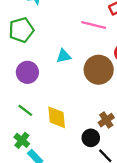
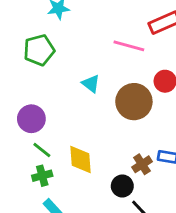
cyan triangle: (64, 56) -> (91, 84), turned 49
purple circle: (27, 72) -> (31, 119), moved
green cross: (22, 140) -> (42, 176), moved, turned 35

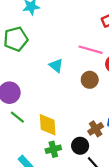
pink line: (129, 46) -> (91, 50), moved
brown circle: (134, 102) -> (90, 80), size x0.6
green cross: (42, 176) -> (53, 149), moved

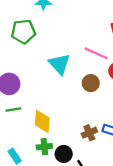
cyan triangle: (56, 66) -> (59, 64), size x1.5
green line: (17, 117) -> (13, 109), turned -56
black circle: (80, 146) -> (64, 154), moved

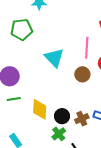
pink line: (96, 53) -> (87, 48), turned 70
green cross: (44, 147) -> (59, 134), moved, turned -32
black circle: (64, 154) -> (62, 116), moved

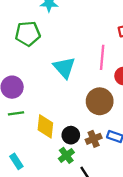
brown circle: (82, 74) -> (100, 101), moved, size x1.5

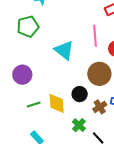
green line: (16, 113) -> (34, 105), moved
black circle: (71, 135) -> (80, 94), moved

